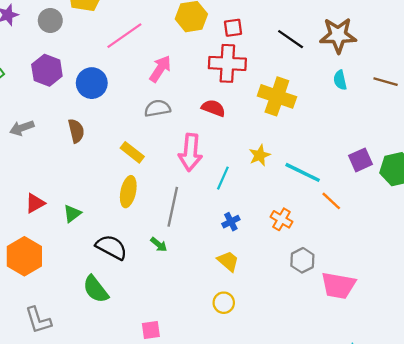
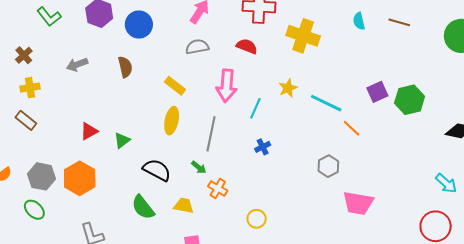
orange cross: (281, 219) -> (218, 188), moved
gray hexagon: (302, 260) -> (328, 166), moved
yellow trapezoid: (228, 261) -> (184, 205), moved, turned -30

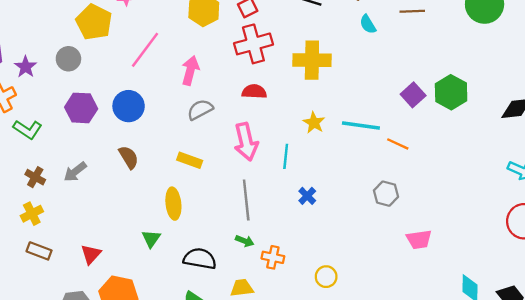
brown cross: (24, 55) -> (35, 177), moved
yellow ellipse: (172, 121) -> (173, 204), moved
red triangle: (89, 131) -> (91, 254), moved
pink trapezoid: (358, 203) -> (419, 239), moved, size x0.7

